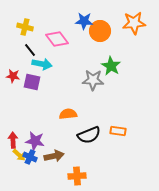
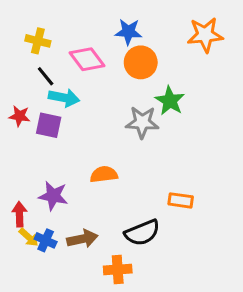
orange circle: (100, 31) -> (141, 62), moved
black semicircle: (89, 135) -> (142, 233), moved
purple star: (35, 141) -> (53, 196), moved

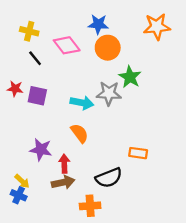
cyan arrow: (64, 98) -> (82, 103), moved
orange semicircle: (104, 174) -> (80, 133), turned 60
red arrow: (19, 214) -> (64, 164), moved
blue cross: (46, 240) -> (19, 195), moved

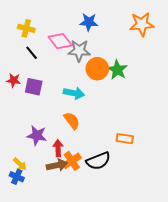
orange circle: (108, 48) -> (97, 69), moved
gray star: (109, 93) -> (79, 51), moved
orange cross: (90, 206) -> (72, 161), moved, turned -30

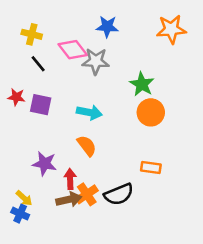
orange circle: (97, 69) -> (151, 112), moved

